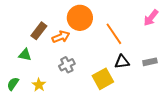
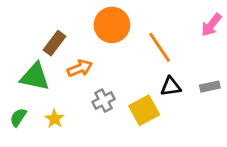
orange arrow: (61, 37) -> (80, 68), moved
green triangle: (25, 55) -> (35, 77), size x1.6
gray cross: (67, 65) -> (104, 101), moved

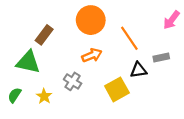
orange arrow: (80, 68) -> (92, 55), moved
gray rectangle: (210, 87) -> (161, 58), moved
gray cross: (104, 101) -> (73, 81), moved, turned -30

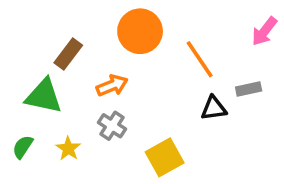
orange arrow: (92, 55) -> (112, 86), moved
yellow square: (117, 89) -> (165, 157), moved

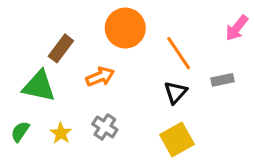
black triangle: (214, 108) -> (175, 92), moved, turned -40
gray cross: (112, 126) -> (105, 127), moved
yellow square: (165, 157) -> (177, 139), moved

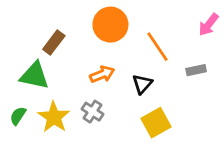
orange arrow: (100, 77) -> (102, 74), moved
black triangle: (175, 92) -> (142, 84), moved
yellow star: (61, 133) -> (54, 117), size x1.6

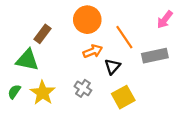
gray rectangle: (196, 70) -> (155, 56), size x1.6
orange arrow: (102, 74) -> (93, 51), moved
gray cross: (92, 112) -> (83, 88), moved

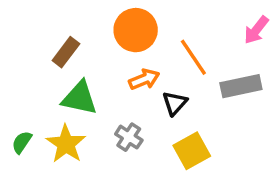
green triangle: (27, 60) -> (80, 98), moved

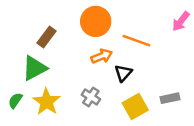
orange line: (193, 57) -> (136, 41), turned -36
gray rectangle: (241, 86) -> (170, 98), moved, size x0.7
green triangle: (80, 98) -> (34, 68), moved, turned -40

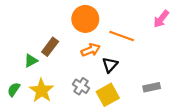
brown rectangle: (46, 37) -> (50, 47), moved
green triangle: (34, 68) -> (31, 61), size x0.6
yellow square: (135, 107) -> (108, 95), moved

